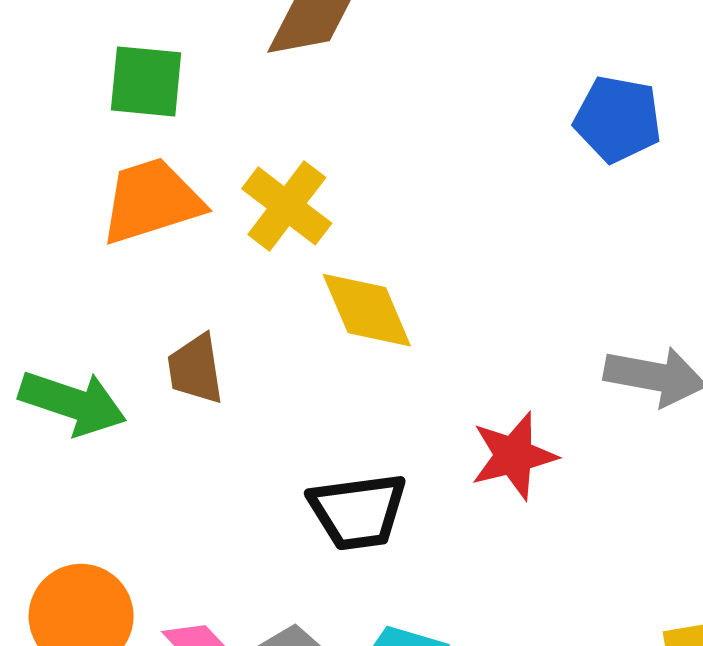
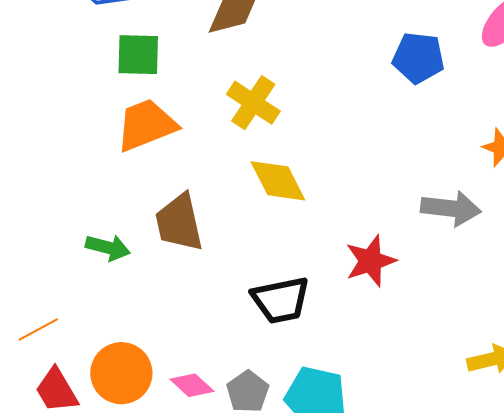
yellow cross: (287, 206) -> (253, 103), moved
brown trapezoid: (195, 369) -> (179, 223), size x1.4
green arrow: (73, 403) -> (108, 247), size x0.7

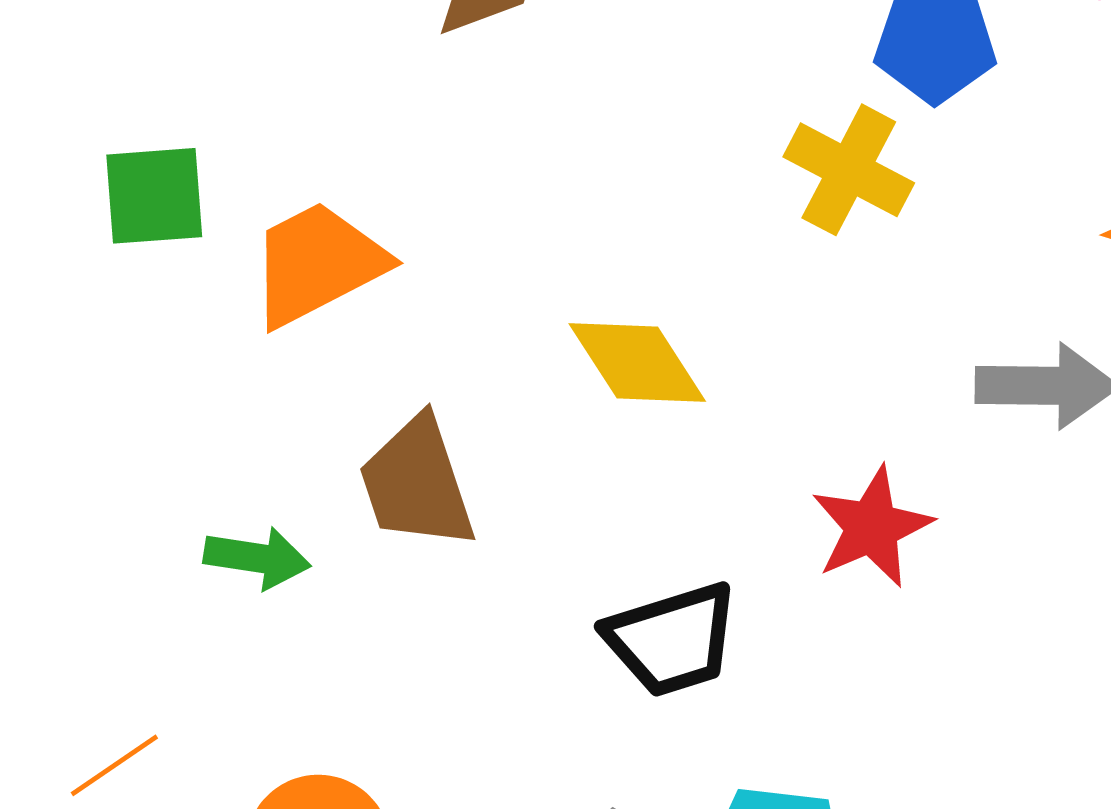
green square: (138, 55) -> (154, 196), moved
yellow cross: (253, 103) -> (849, 170), moved

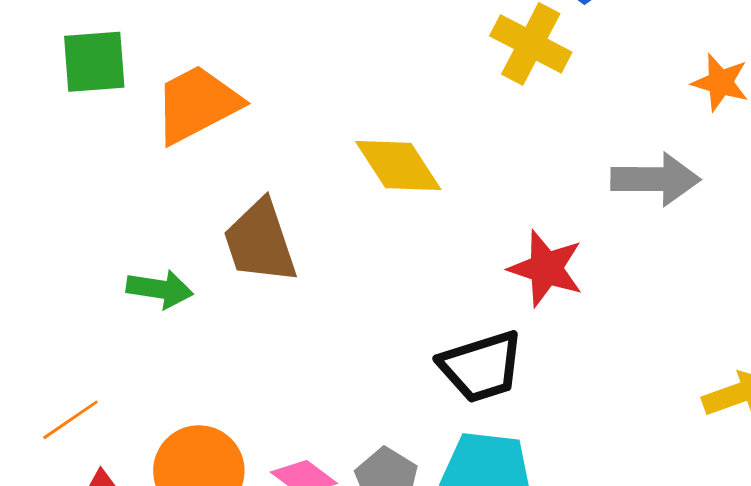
red star: (872, 527) -> (546, 268), turned -30
black trapezoid: (672, 639) -> (481, 367), moved

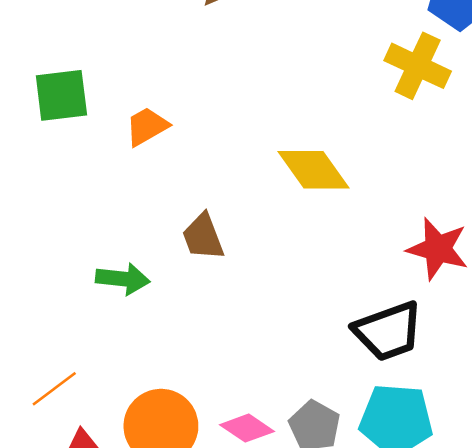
orange trapezoid: (197, 104) -> (147, 126), size x0.6
brown trapezoid: (260, 242) -> (203, 237), size x0.7

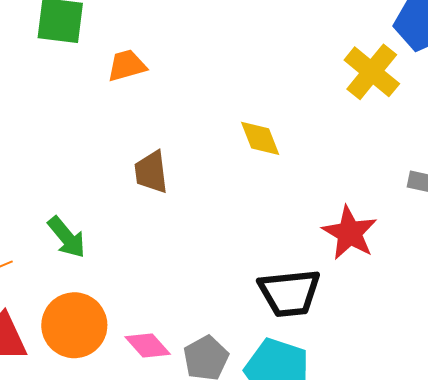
yellow diamond: (313, 170) -> (260, 138), size x0.7
green arrow: (123, 279) -> (67, 237), moved, turned 30

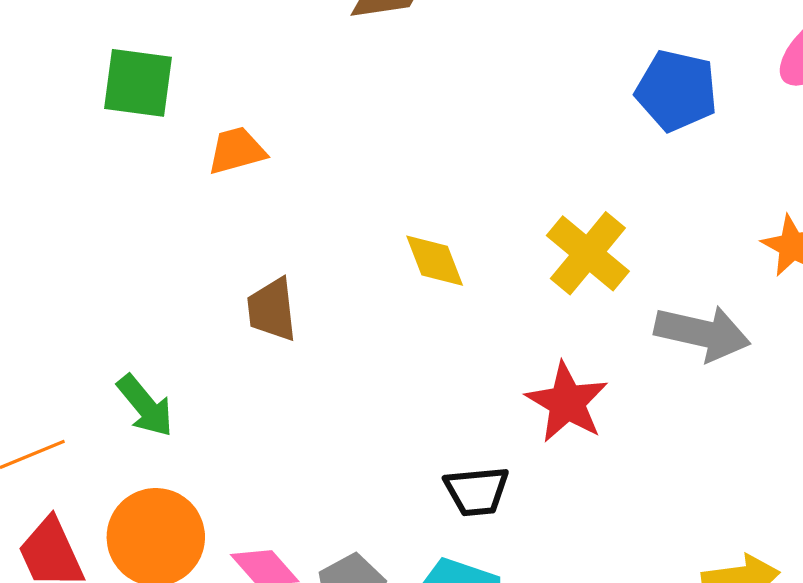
yellow cross: (372, 72) -> (588, 253), moved
black trapezoid: (289, 293) -> (477, 491), size x0.7

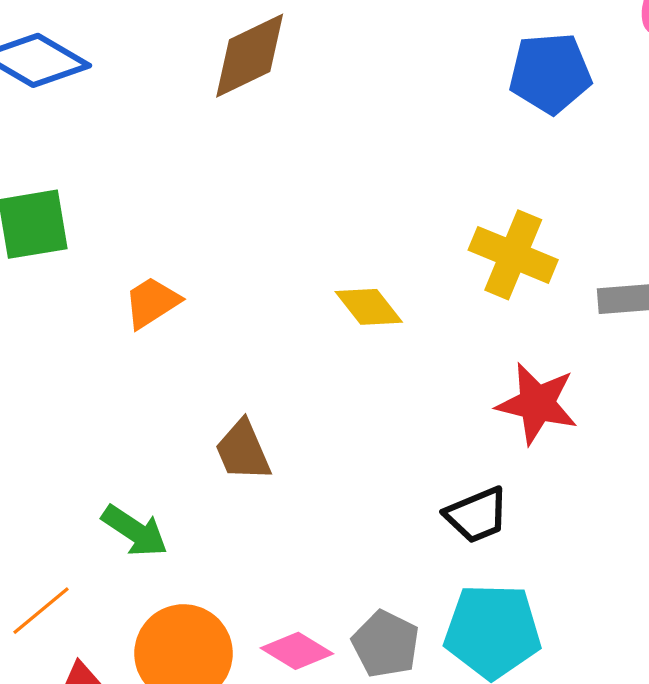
orange trapezoid: (237, 151) -> (152, 302), moved
brown trapezoid: (272, 310) -> (243, 451), moved

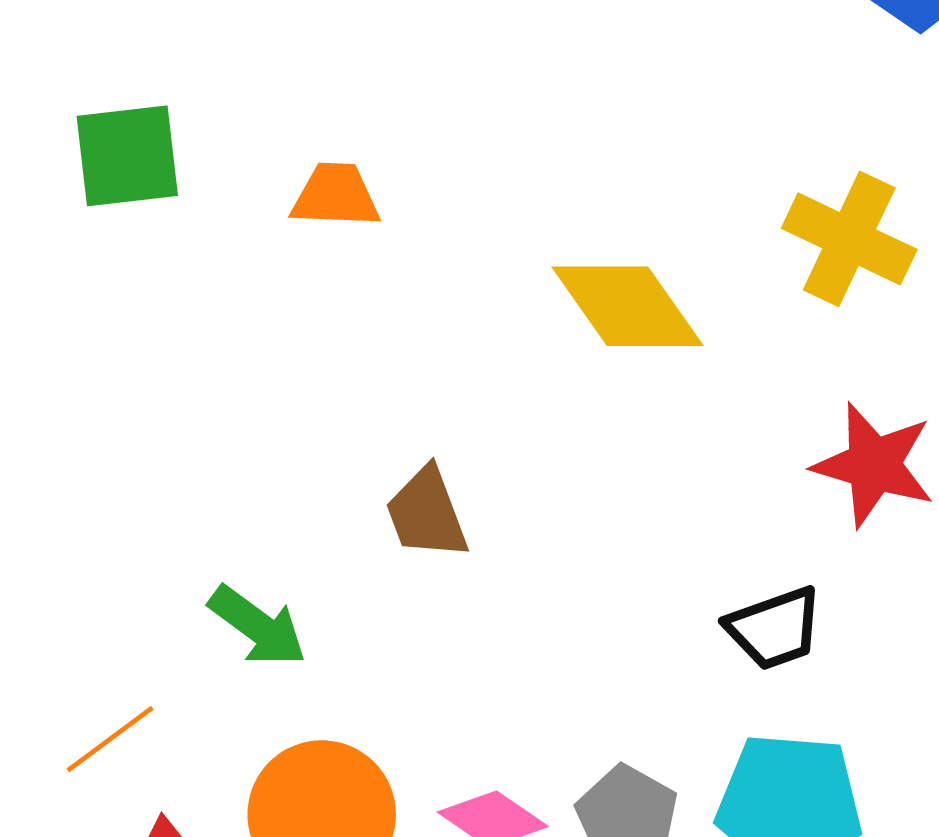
orange trapezoid: (152, 302) -> (335, 196), moved, turned 32
yellow diamond: (369, 307) -> (627, 306), size x1.5

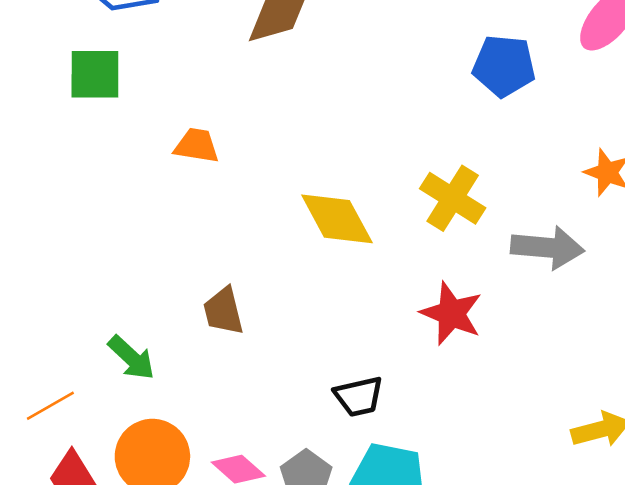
green square: (127, 156) -> (95, 74), moved
black trapezoid: (774, 628) -> (359, 396), moved

